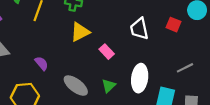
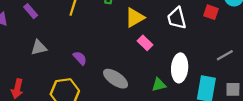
yellow triangle: (80, 32) -> (135, 18), moved
green triangle: (109, 86) -> (159, 85), moved, turned 32

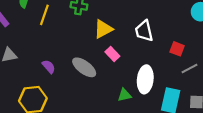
red square: (211, 12) -> (177, 49), moved
gray ellipse: (116, 79) -> (84, 67), moved

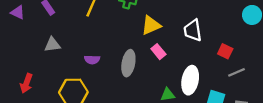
purple semicircle: (49, 67) -> (92, 60), turned 128
gray ellipse: (84, 67) -> (128, 63), turned 60

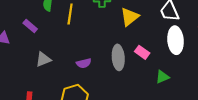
pink rectangle: (158, 52) -> (142, 52), moved
white ellipse: (190, 80) -> (176, 40), moved

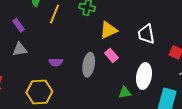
purple rectangle: (30, 26) -> (19, 25), moved
white ellipse: (176, 40) -> (144, 76), moved
pink rectangle: (142, 52) -> (111, 55), moved

